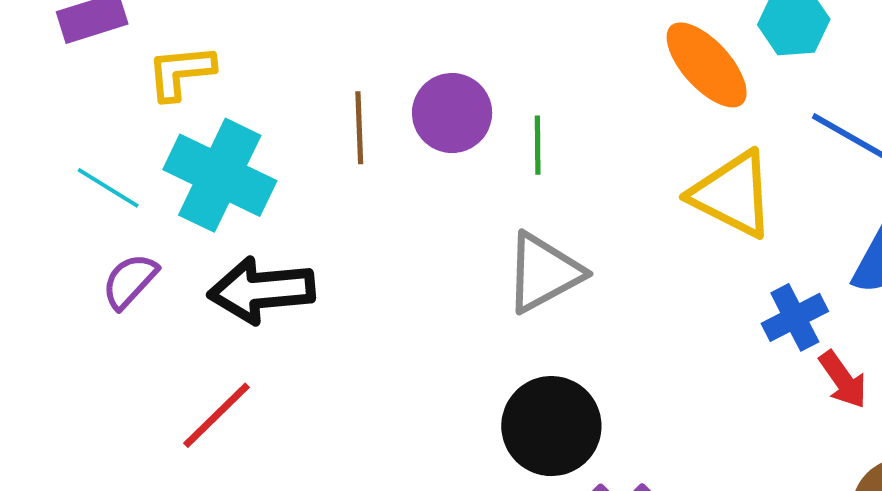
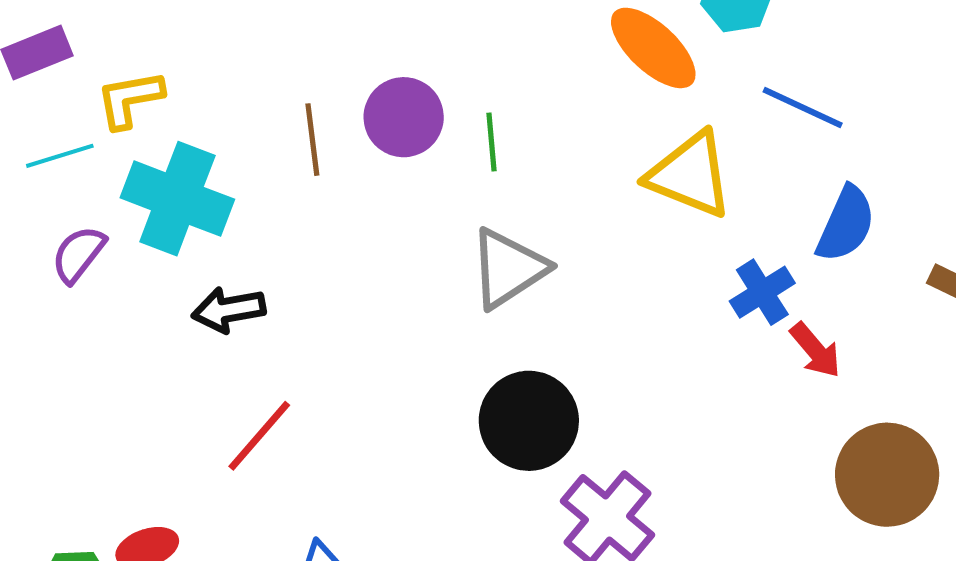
cyan line: (108, 188) -> (60, 156), moved, turned -44
purple semicircle: (130, 281) -> (78, 254), moved
black arrow: (261, 290) -> (229, 310), size x0.7
red line: (217, 415) -> (259, 436), moved

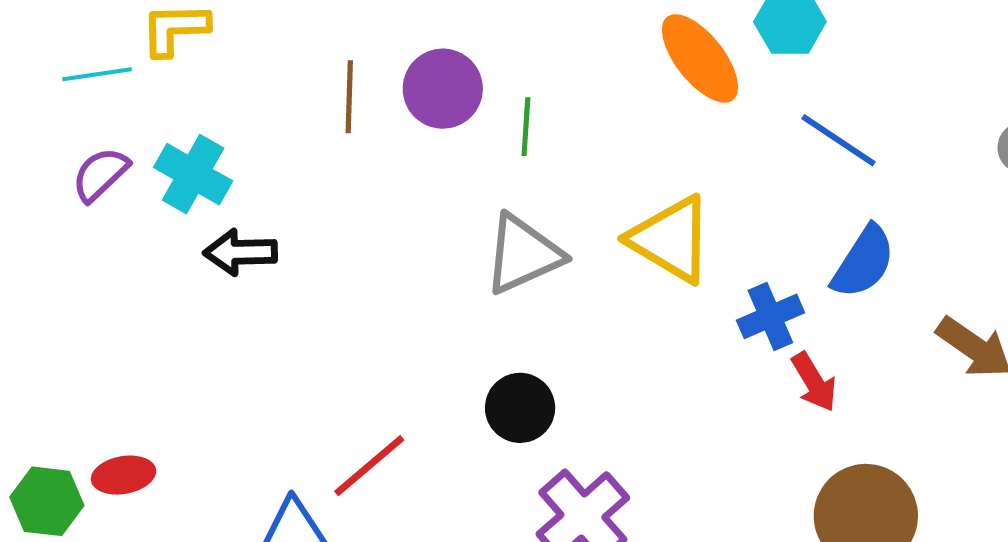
yellow triangle: (690, 175) -> (671, 239), moved
cyan cross: (177, 199) -> (193, 174), moved, size x0.7
black circle: (529, 421) -> (520, 408), size x0.7
red line: (259, 436) -> (369, 466), moved

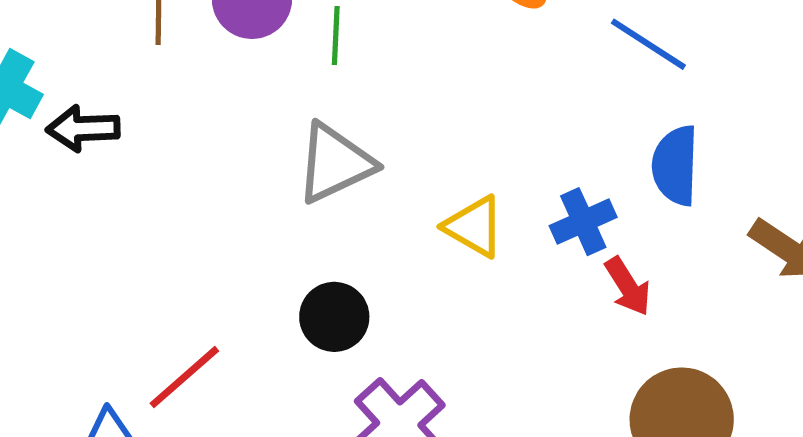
yellow triangle: (671, 239) -> (474, 227), moved, size x0.7
black arrow: (240, 252) -> (83, 129), moved
blue semicircle: (863, 262) -> (675, 166), turned 150

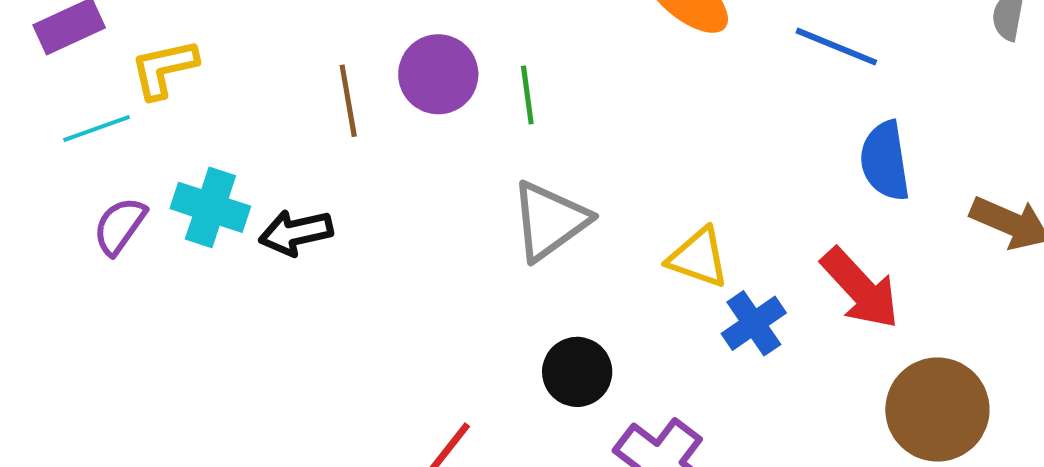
blue cross: (583, 222) -> (754, 323), moved
red arrow: (628, 286) -> (860, 288), size x1.5

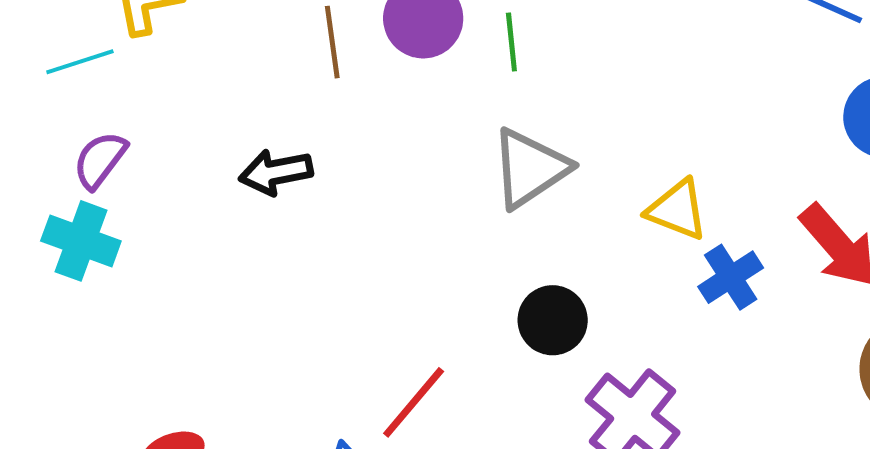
cyan cross: (210, 207) -> (81, 241), moved

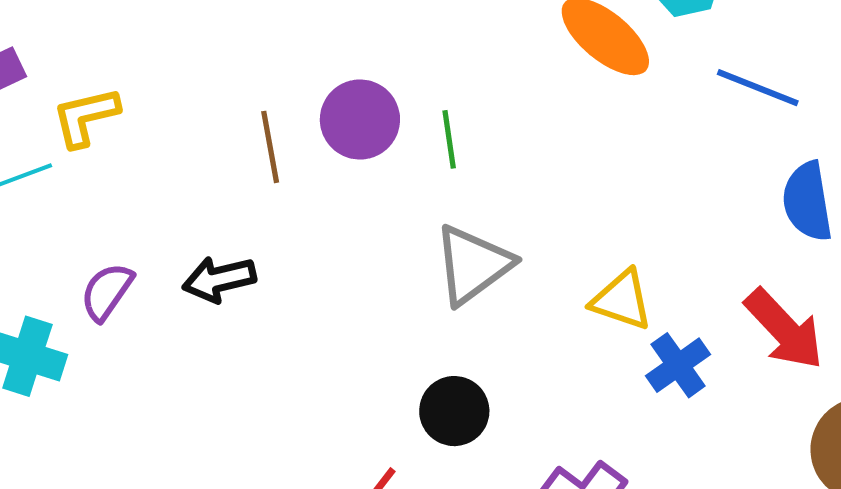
purple semicircle: (100, 160) -> (107, 292), moved
black circle: (553, 320) -> (454, 411), moved

